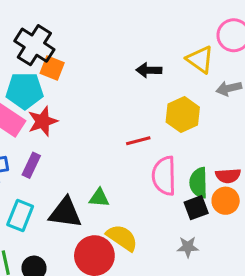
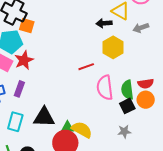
black arrow: (149, 70) -> (104, 23), moved
green triangle: (99, 198) -> (67, 127), moved

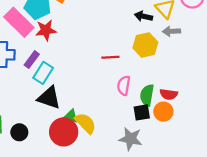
gray arrow: (141, 28) -> (171, 31), moved
pink semicircle: (105, 88) -> (124, 85), size x0.7
cyan rectangle: (15, 122) -> (43, 73), moved
gray star: (124, 132) -> (130, 139), size x1.5

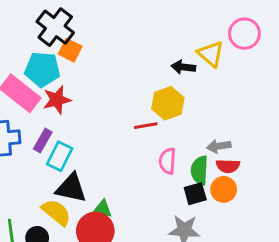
gray arrow: (171, 31) -> (219, 146), moved
yellow hexagon: (145, 45) -> (168, 103), moved
yellow semicircle: (86, 123) -> (56, 212), moved

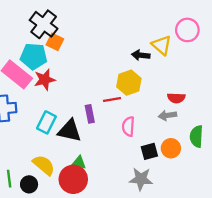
purple rectangle: (43, 140) -> (90, 114), moved, turned -42
red semicircle: (228, 166) -> (176, 98), moved
green semicircle: (200, 170) -> (196, 136), moved
black triangle: (71, 188) -> (70, 131), moved

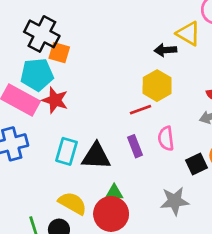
red star: (45, 80) -> (55, 100), turned -30
purple rectangle: (90, 114) -> (135, 146), moved
gray star: (141, 179) -> (175, 201), moved

